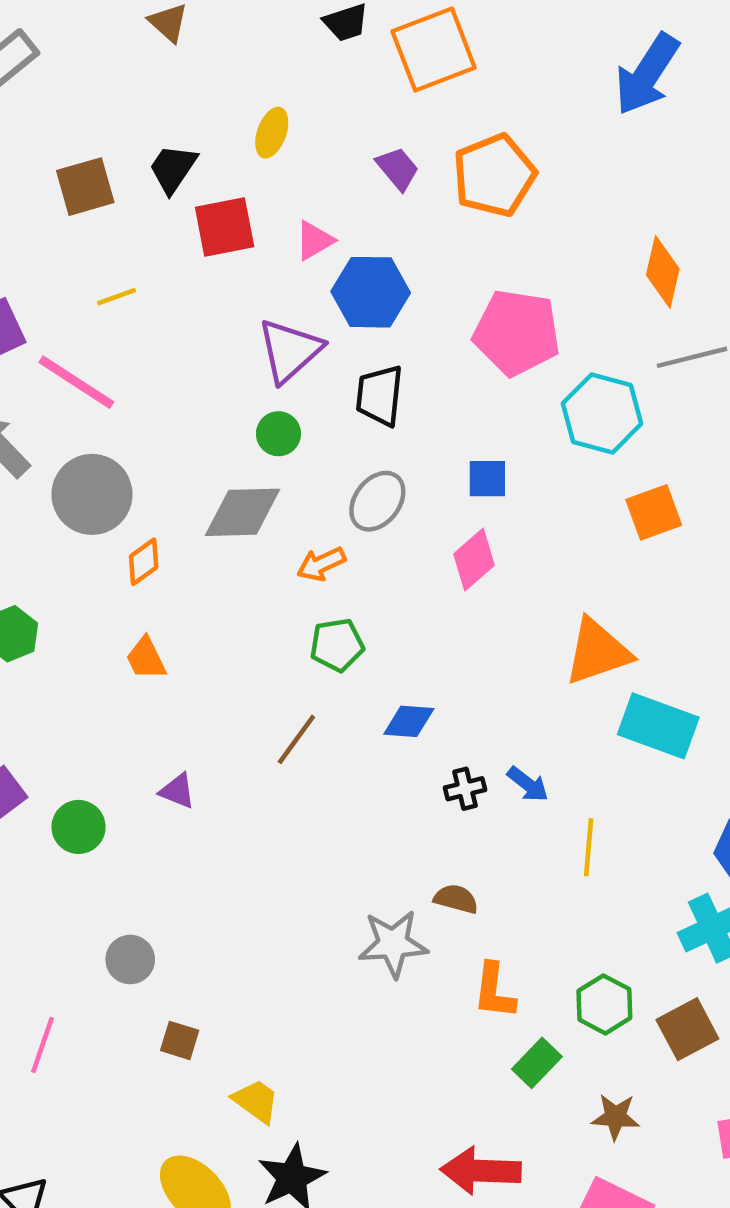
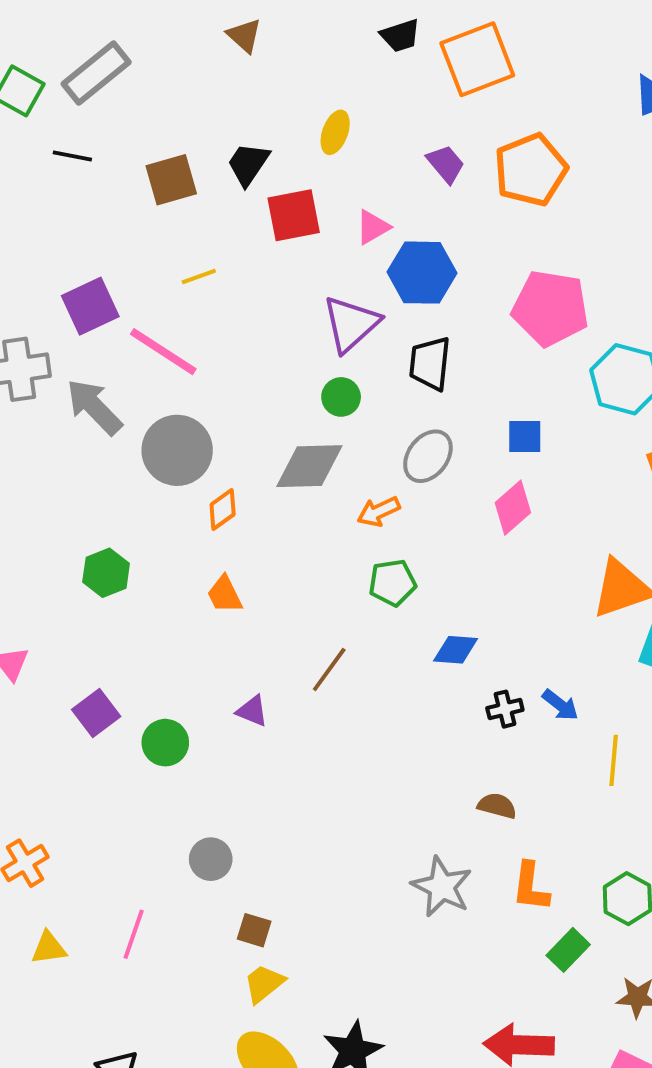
brown line: (296, 739) -> (329, 670), moved
gray star: (393, 944) -> (442, 887), moved, turned 30
yellow trapezoid: (256, 1101) -> (264, 984), moved, turned -75

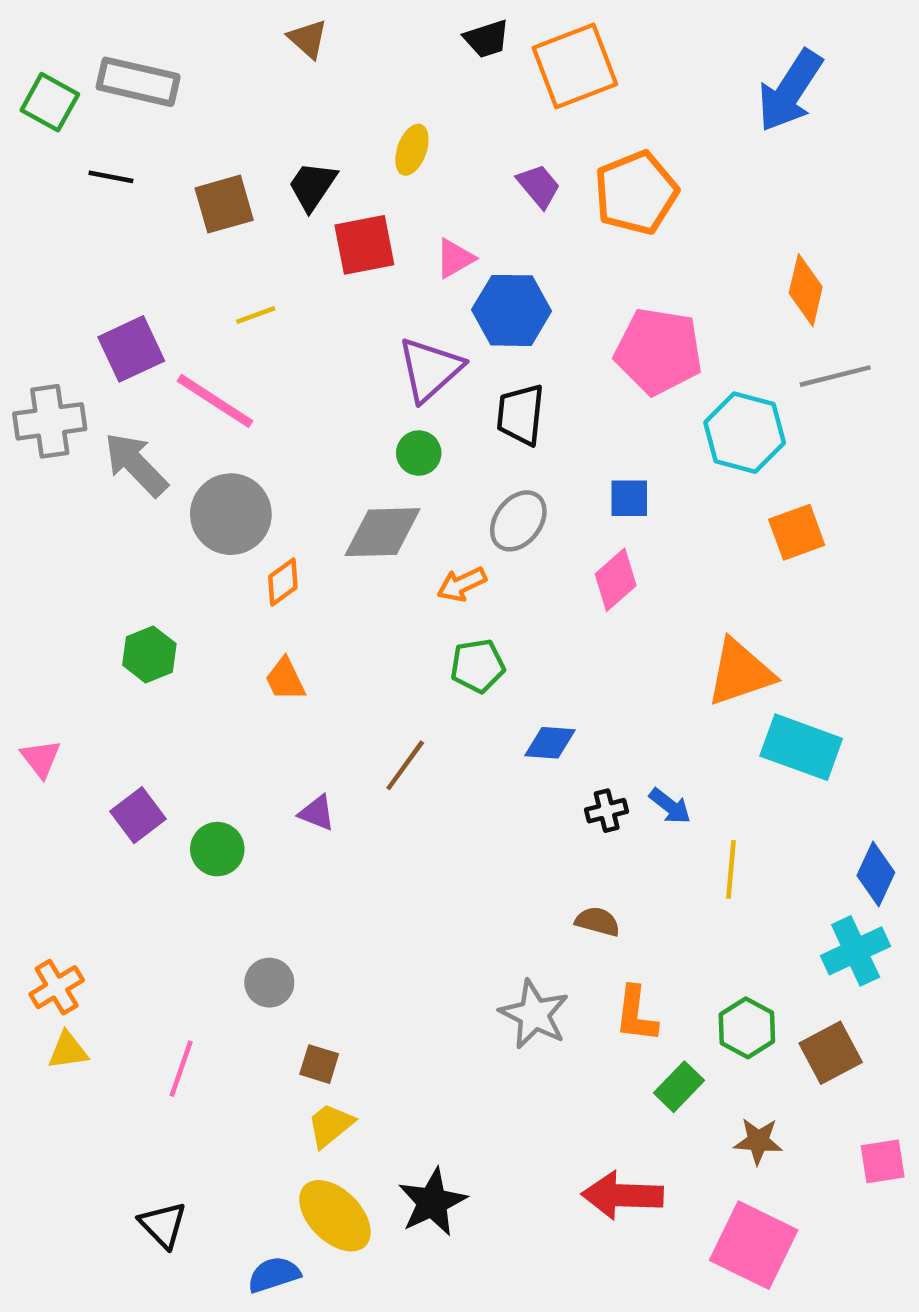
gray rectangle: (96, 73) -> (138, 82), turned 52
yellow triangle: (49, 948) -> (68, 1051), moved

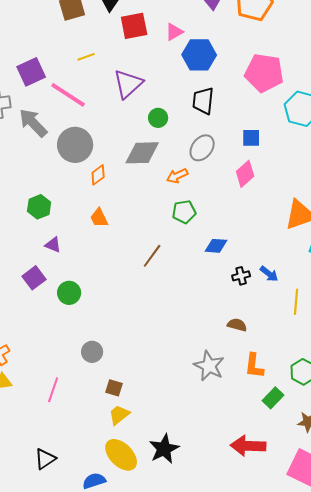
purple triangle: (430, 369) -> (128, 84), moved
purple triangle: (317, 813) -> (53, 245), moved
black triangle: (163, 1225) -> (45, 459), turned 40

